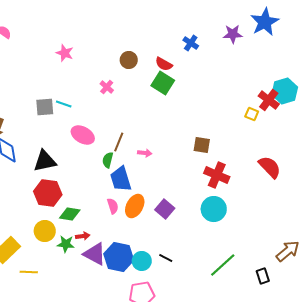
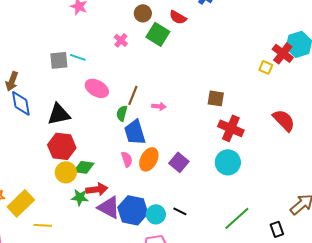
green square: (163, 83) -> (158, 34), moved
yellow circle: (45, 231) -> (66, 172), moved
red arrow: (83, 236) -> (97, 189), size x1.5

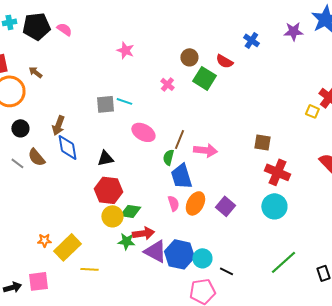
pink arrow: (159, 106) -> (205, 150), size x1.6
black triangle: (59, 114) -> (105, 158), size x0.7
black line: (180, 211) -> (226, 271), moved

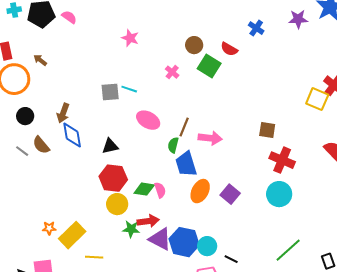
yellow square: (312, 111) -> (317, 99), size x1.6
pink semicircle: (173, 203) -> (160, 190), moved
green diamond: (130, 211) -> (144, 189), moved

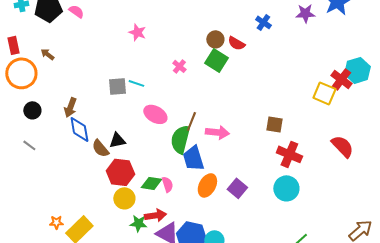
brown circle: (194, 45) -> (215, 39), moved
brown semicircle: (41, 145) -> (100, 148), moved
green semicircle: (173, 145) -> (180, 139), size x1.8

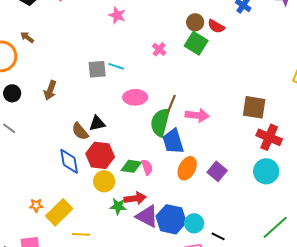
pink ellipse: (155, 114) -> (135, 97), turned -30
brown square: (274, 124) -> (254, 107), size x1.4
blue diamond: (79, 129) -> (69, 161), moved

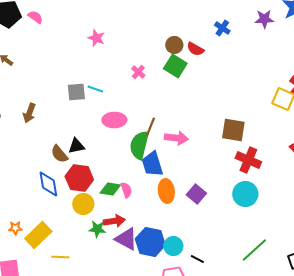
orange ellipse: (187, 168) -> (166, 191), turned -35

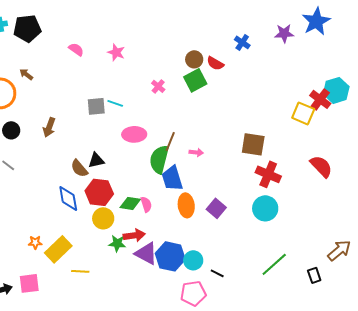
pink semicircle: (35, 17) -> (76, 49), moved
green square: (175, 66) -> (195, 80), turned 30
pink arrow: (176, 138) -> (196, 152), size x0.6

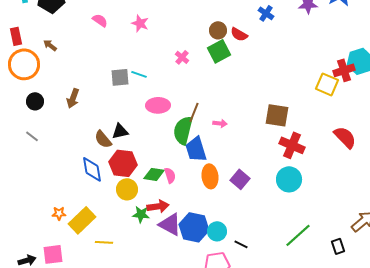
red cross: (320, 99) -> (344, 70), turned 35

